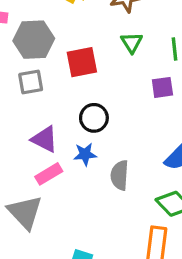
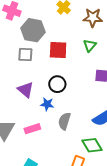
pink rectangle: (49, 174) -> (32, 129), moved

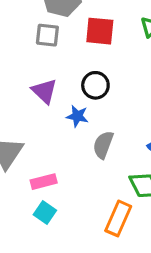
pink rectangle: (32, 129) -> (44, 182), moved

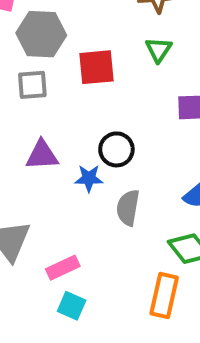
black circle: (95, 85) -> (116, 149), moved
purple triangle: (44, 91) -> (42, 155), turned -36

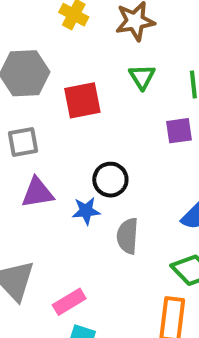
gray square: (32, 85) -> (23, 142), moved

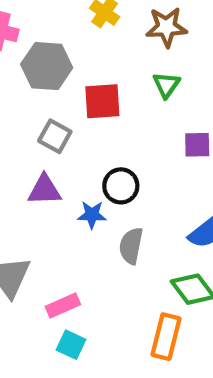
gray square: (23, 142) -> (55, 136), moved, turned 32

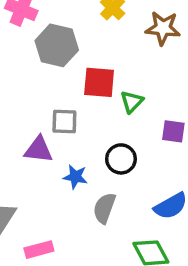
green triangle: (166, 85) -> (132, 102), moved
gray square: (55, 136) -> (64, 122), moved, turned -36
black circle: (121, 186) -> (121, 159), moved

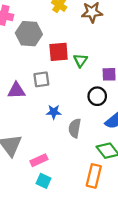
purple triangle: (39, 150) -> (16, 91), moved
black circle: (121, 159) -> (97, 96), moved

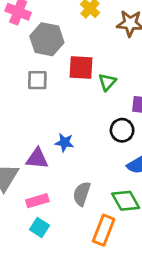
gray square: (41, 79) -> (37, 80), moved
purple triangle: (16, 91) -> (37, 159), moved
gray semicircle: (75, 128) -> (82, 194), moved

